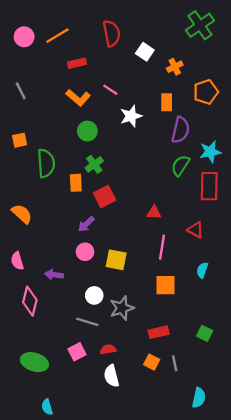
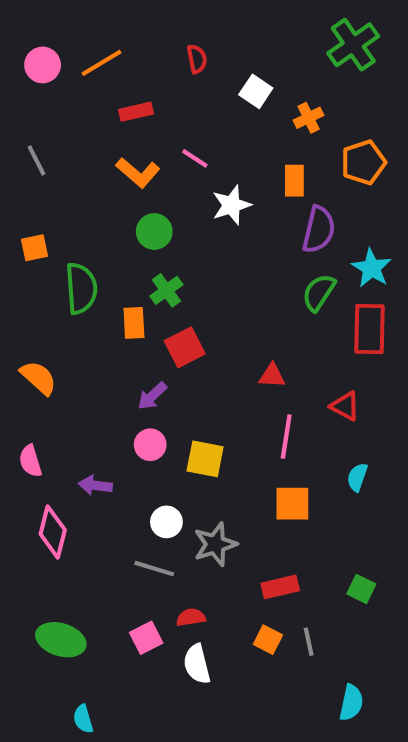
red semicircle: (111, 33) -> (197, 59), size x0.6
cyan star: (210, 152) -> (372, 268), turned -30
pink square: (77, 352) -> (146, 638), moved

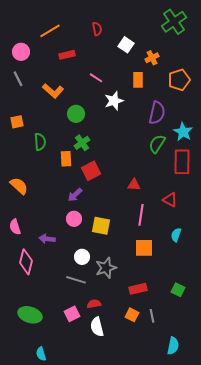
pink circle: (43, 65) -> (21, 52), moved
orange L-shape: (138, 173) -> (53, 91), moved
orange rectangle: (294, 181) -> (138, 80), moved
green semicircle: (81, 288) -> (40, 142), size x0.7

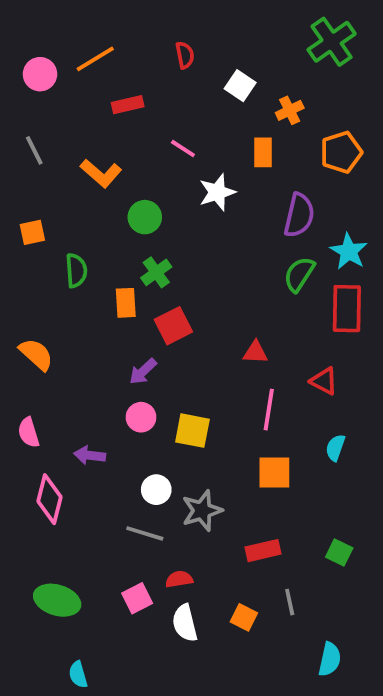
pink circle: (21, 52) -> (40, 74), moved
orange square: (132, 315) -> (244, 617), moved

